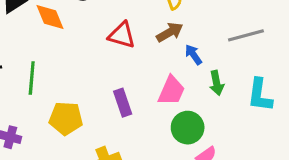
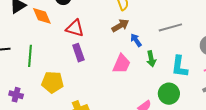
red triangle: (122, 35) -> (75, 28), moved
purple rectangle: (123, 103) -> (78, 53), moved
green circle: (188, 128) -> (169, 94), moved

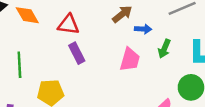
blue arrow: (136, 40) -> (143, 29), turned 136
green arrow: (151, 59) -> (164, 49), turned 42

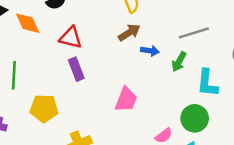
green arrow: (164, 49) -> (179, 62), moved
pink trapezoid: (130, 60) -> (126, 100), moved

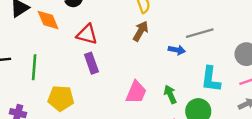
brown arrow: (129, 33) -> (141, 31), turned -30
blue arrow: (150, 51) -> (177, 50), moved
green arrow: (179, 62) -> (170, 94), moved, turned 126

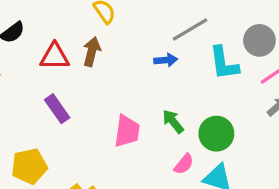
brown arrow: (141, 31) -> (92, 52), moved
red triangle: (87, 34) -> (55, 56), moved
cyan L-shape: (211, 79) -> (224, 63), moved

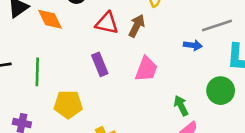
green arrow: (173, 121) -> (181, 106), moved
pink trapezoid: (127, 131) -> (146, 69), moved
green circle: (216, 134) -> (221, 91), moved

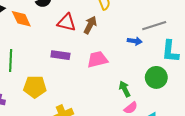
purple rectangle: (100, 64) -> (60, 55), turned -60
pink trapezoid: (146, 69) -> (97, 59), turned -125

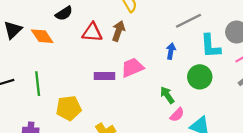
blue arrow: (135, 41) -> (171, 51), moved, turned -80
purple rectangle: (60, 55) -> (104, 76), moved

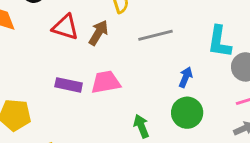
gray line: (188, 21) -> (155, 35), moved
cyan L-shape: (210, 46) -> (219, 42), moved
blue arrow: (171, 51) -> (186, 77), moved

